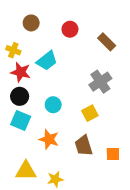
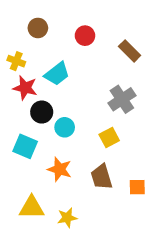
black circle: (20, 96) -> (42, 112), moved

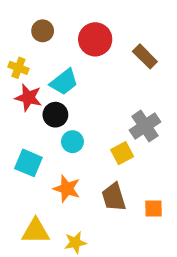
red circle: (85, 36) -> (95, 39), size x1.5
gray cross: (122, 99) -> (145, 126), moved
black circle: (42, 112) -> (55, 115), moved

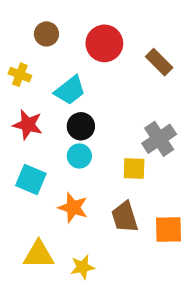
red star: (28, 98) -> (28, 125), moved
black circle: (55, 115) -> (81, 126), moved
yellow square: (122, 153) -> (134, 169), turned 30
orange square: (153, 208) -> (169, 230), size x1.4

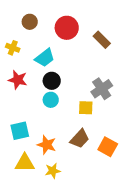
cyan square: (31, 179) -> (20, 131), moved, turned -36
orange star: (73, 208) -> (47, 145), moved
brown trapezoid: (125, 217) -> (80, 139), turned -120
orange square: (169, 230) -> (108, 147), turned 30

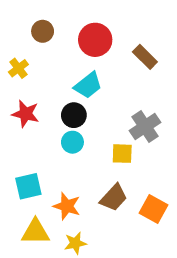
yellow cross: (13, 48) -> (18, 68), turned 32
cyan trapezoid: (45, 58) -> (88, 85), moved

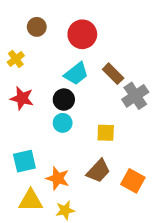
brown rectangle: (145, 57) -> (113, 74), moved
gray cross: (145, 127) -> (135, 96), moved

